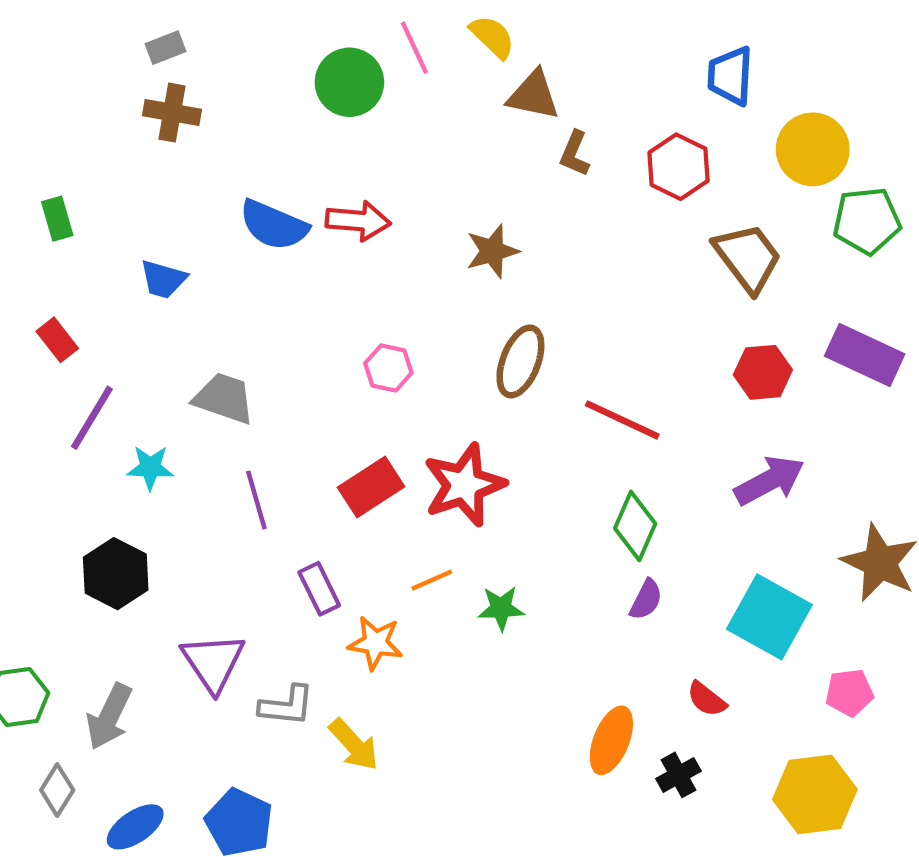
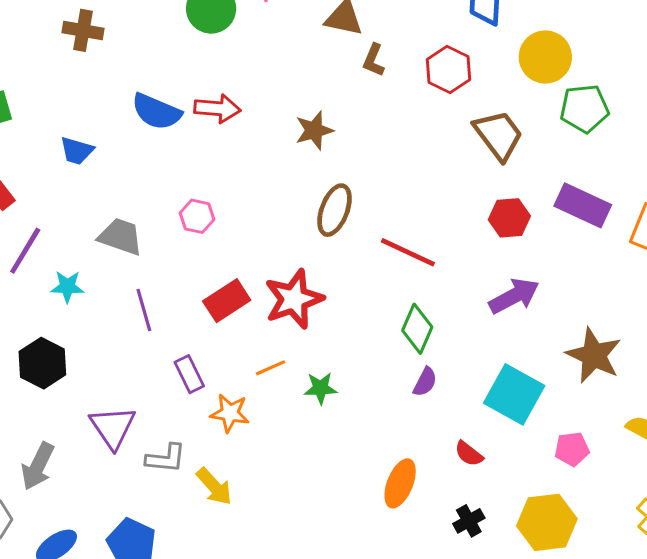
pink hexagon: (388, 368) -> (197, 216), moved
black cross: (678, 775) -> (469, 521), moved

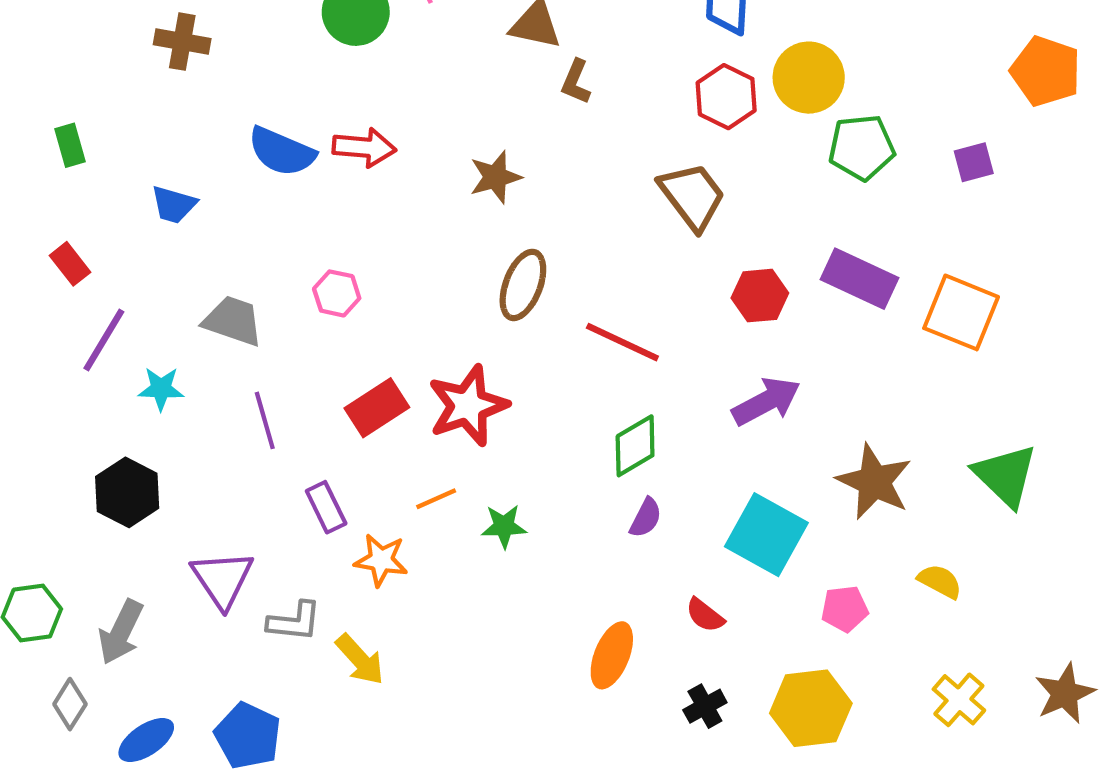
red hexagon: (448, 69) -> (726, 97), moved
brown trapezoid: (498, 135) -> (692, 196), moved
green diamond: (417, 329) -> (635, 446), turned 36

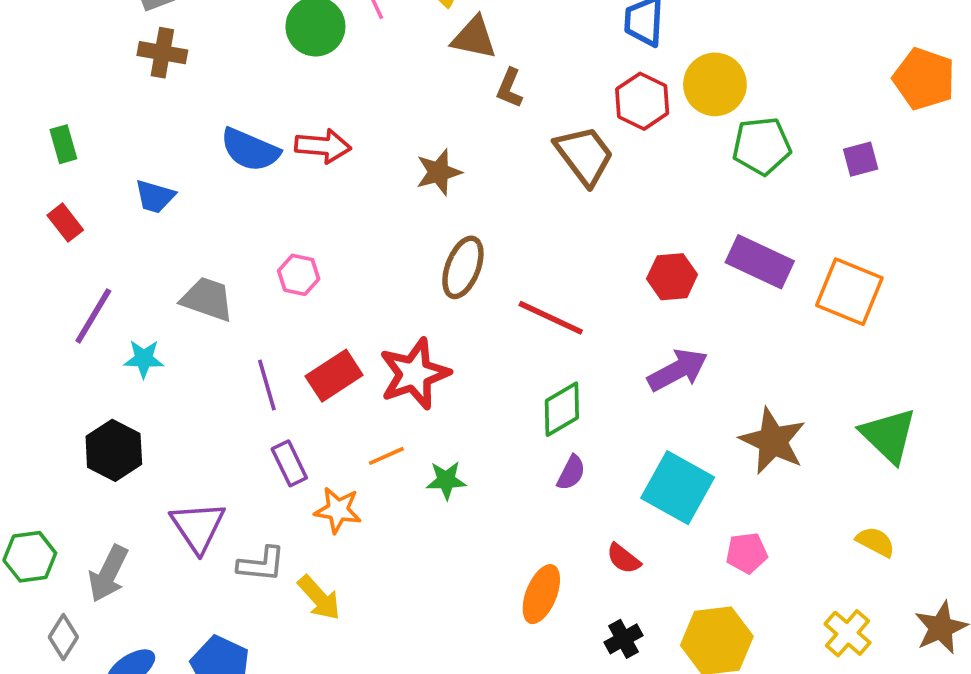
brown trapezoid: (692, 196) -> (584, 155), moved
red rectangle: (70, 264) -> (65, 223), moved
purple line: (265, 420) -> (267, 385), moved
yellow semicircle: (940, 581) -> (876, 542), moved

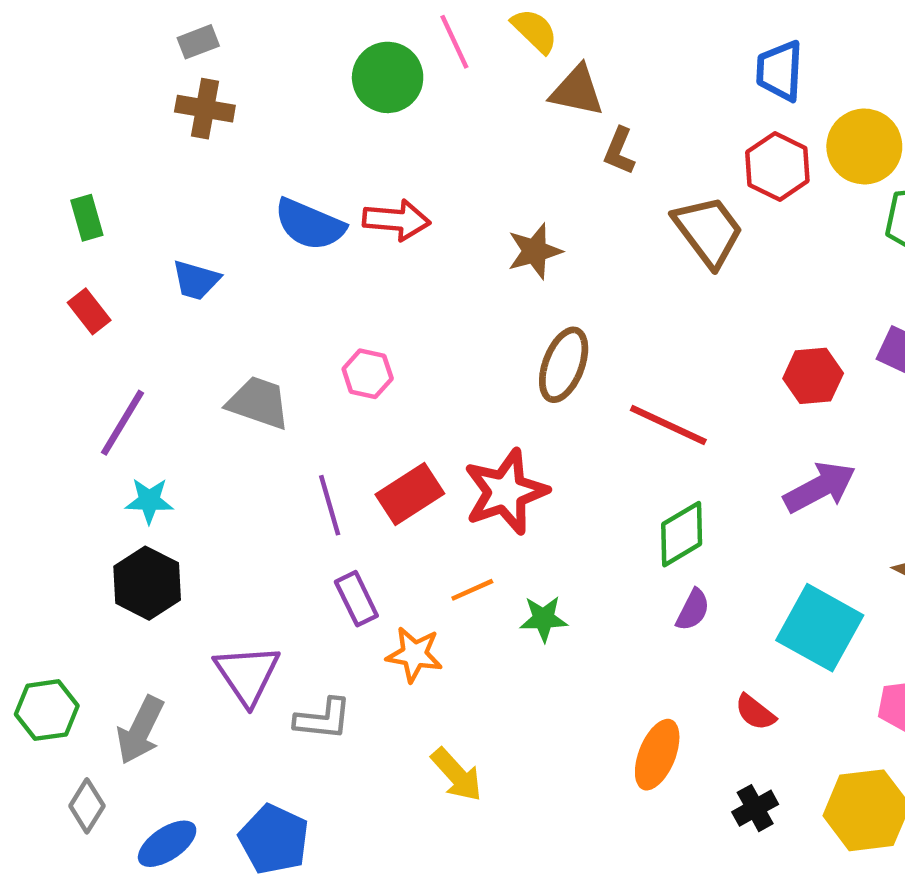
cyan star: (144, 359) -> (149, 501), moved
yellow arrow: (319, 598) -> (457, 775), moved

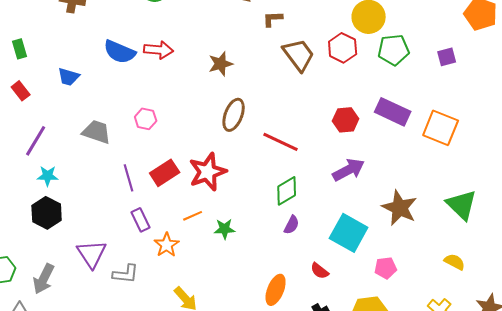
brown L-shape: (619, 151) -> (273, 19), moved, turned 65
red hexagon: (777, 167) -> (343, 48), moved
orange star: (414, 654) -> (167, 245), turned 30

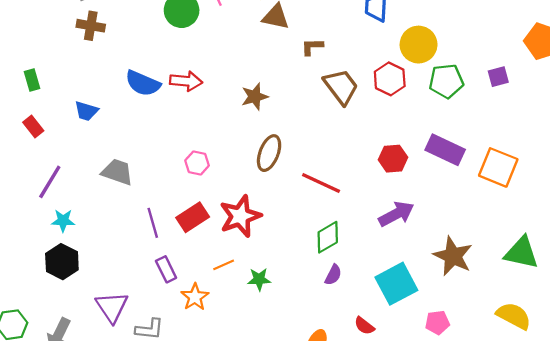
purple square: (447, 57) -> (498, 77), moved
pink hexagon: (146, 119) -> (197, 163), moved
green triangle: (462, 205) -> (521, 253), turned -32
cyan square: (349, 233) -> (396, 284), turned 33
yellow semicircle: (455, 262) -> (514, 316), size x1.5

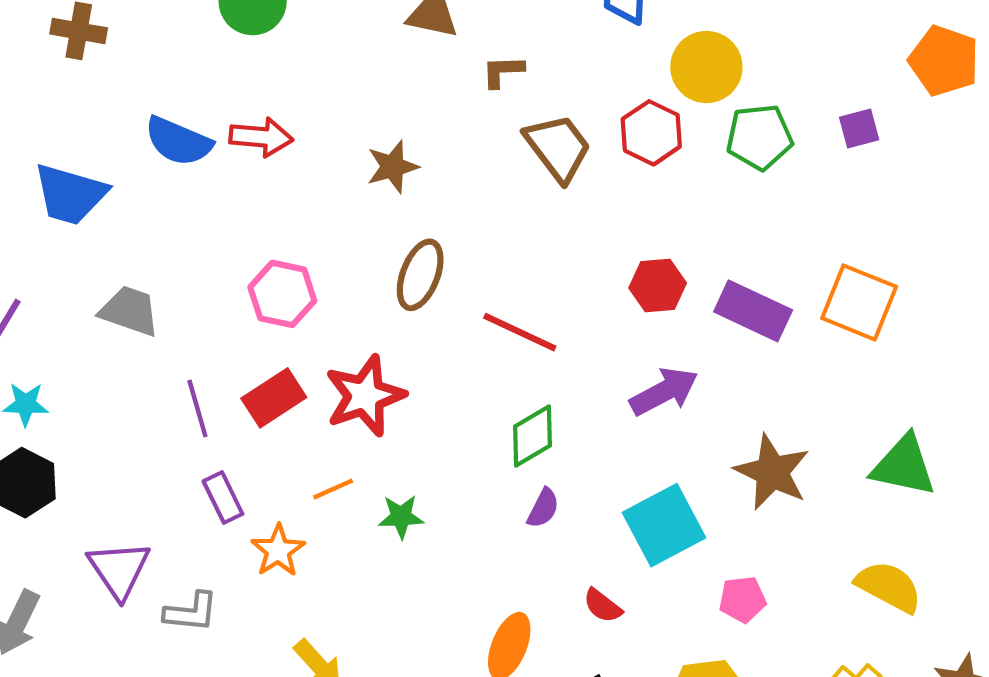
blue trapezoid: (86, 111) -> (70, 194), size x1.6
purple rectangle: (445, 150) -> (753, 311), moved
pink hexagon: (197, 163) -> (282, 294), size x1.4

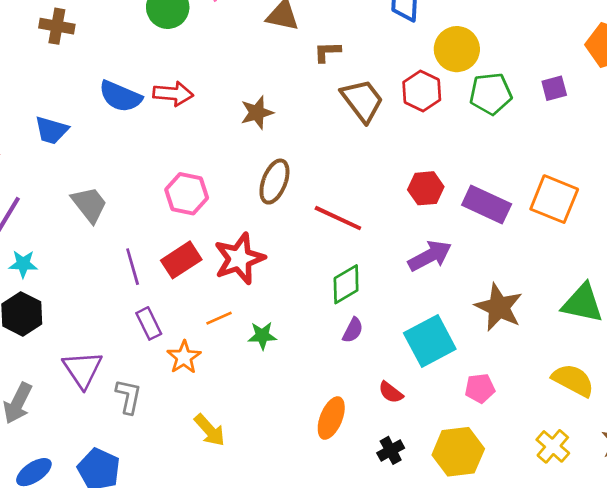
blue trapezoid: (70, 194) -> (51, 130), size x0.7
gray trapezoid: (130, 311) -> (89, 205), turned 33
gray L-shape: (191, 612) -> (129, 396), turned -84

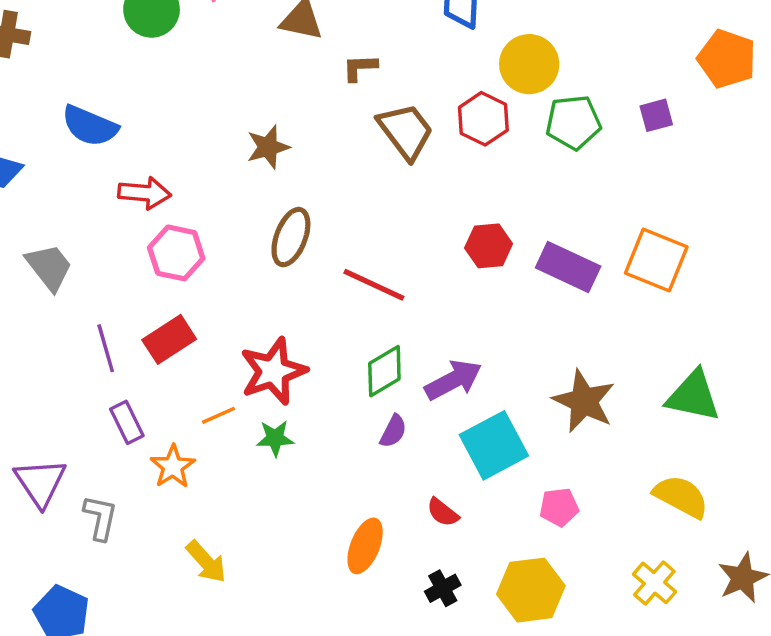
red arrow: (173, 94) -> (144, 193), moved
purple arrow: (430, 256) -> (453, 380), moved
red star: (239, 259) -> (273, 371), moved

